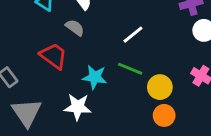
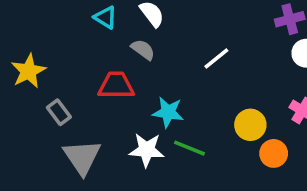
red trapezoid: (54, 56) -> (116, 85), turned -36
green line: (130, 69) -> (189, 148), moved
orange circle: (164, 115) -> (274, 153), moved

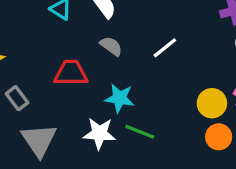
gray semicircle: (143, 50) -> (111, 46), moved
yellow circle: (250, 125) -> (212, 103), moved

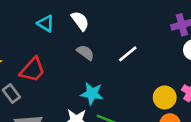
red trapezoid: (71, 73) -> (33, 70), moved, turned 132

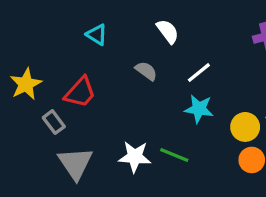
white semicircle: (80, 21) -> (168, 31), moved
cyan star: (92, 94) -> (199, 109), moved

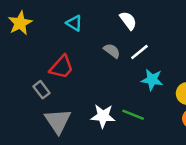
white line: (199, 73) -> (139, 52), moved
yellow star: (26, 84) -> (20, 23), moved

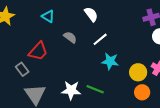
gray semicircle: (112, 51) -> (70, 37), moved

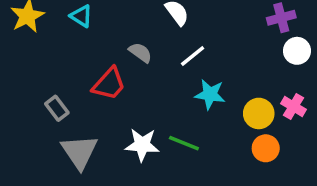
cyan triangle: (48, 16) -> (81, 16), moved
red trapezoid: (38, 51) -> (109, 84), moved

